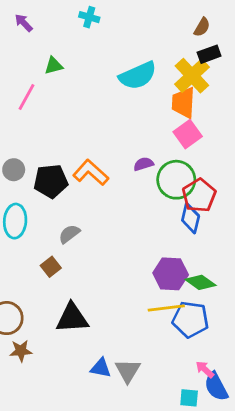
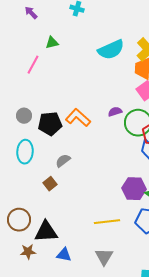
yellow line: (166, 308) -> (107, 222), moved
black triangle: (72, 318) -> (46, 232), moved
brown star: (21, 351) -> (28, 252), moved
blue triangle: (101, 368) -> (64, 255), moved

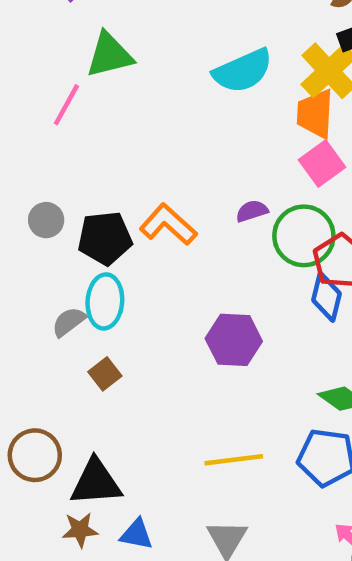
green triangle: (52, 43) -> (109, 55), size x1.6
cyan ellipse: (25, 152) -> (105, 301), moved
gray semicircle: (63, 161) -> (69, 322), moved
purple hexagon: (134, 189) -> (234, 340), moved
brown star: (28, 252) -> (80, 530), moved

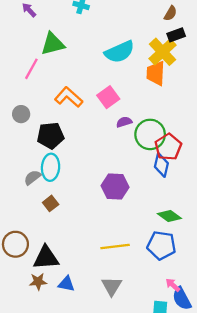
pink square: (322, 164) -> (108, 97), moved
gray circle: (46, 220) -> (21, 114), moved
orange L-shape: (168, 225) -> (69, 97), moved

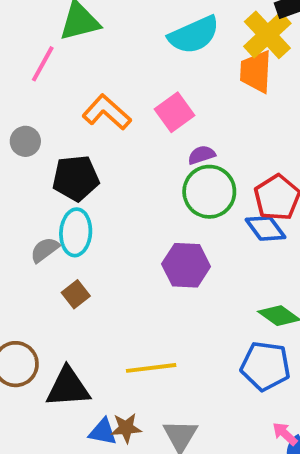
green circle: (150, 134) -> (209, 192), moved
blue diamond: (161, 165) -> (265, 228), turned -50
yellow line: (115, 246) -> (151, 368), moved
brown star: (38, 282) -> (126, 428), moved

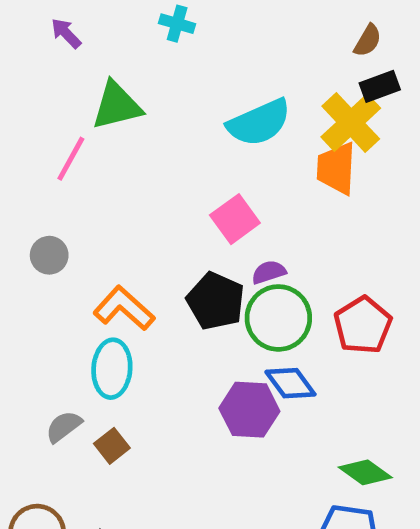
orange L-shape: (107, 112) -> (124, 308), moved
black pentagon: (76, 178) -> (216, 301), moved, turned 30
blue diamond: (265, 228) -> (290, 383), moved
gray semicircle: (45, 250) -> (64, 427), moved

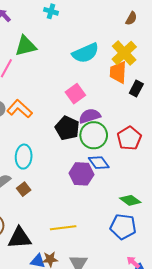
black rectangle: (380, 86) -> (136, 89), moved, turned -42
purple semicircle: (269, 272) -> (90, 116), size x1.5
orange L-shape: (124, 308) -> (20, 109), moved

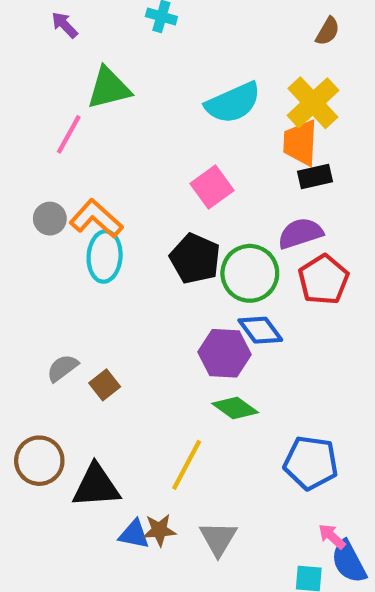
black rectangle: (136, 89) -> (315, 176), moved, turned 49
purple semicircle: (90, 116) -> (300, 233), moved
cyan ellipse: (24, 157) -> (105, 256), moved
green diamond: (130, 200) -> (235, 408), moved
yellow line: (63, 228) -> (187, 465), turned -55

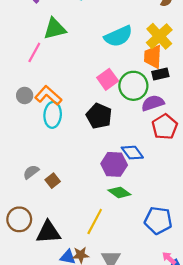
green circle: (250, 273) -> (133, 86), moved

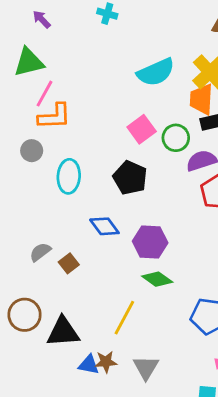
green triangle: (55, 29) -> (29, 62), moved
green circle: (133, 86) -> (176, 138), size x0.7
orange L-shape: (48, 95) -> (54, 116), moved, turned 136
blue diamond: (132, 153) -> (104, 226), moved

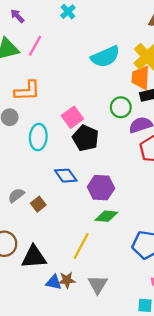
cyan cross: (107, 14) -> (68, 12), turned 32
pink line: (44, 94) -> (35, 46), moved
pink square: (142, 129) -> (72, 117), moved
green diamond: (157, 279) -> (106, 216), turned -30

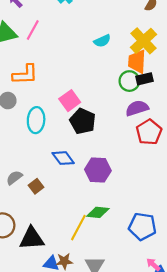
cyan semicircle: (105, 57) -> (102, 41), size x0.6
green circle: (121, 107) -> (129, 81), moved
green diamond: (106, 216) -> (98, 212), moved

